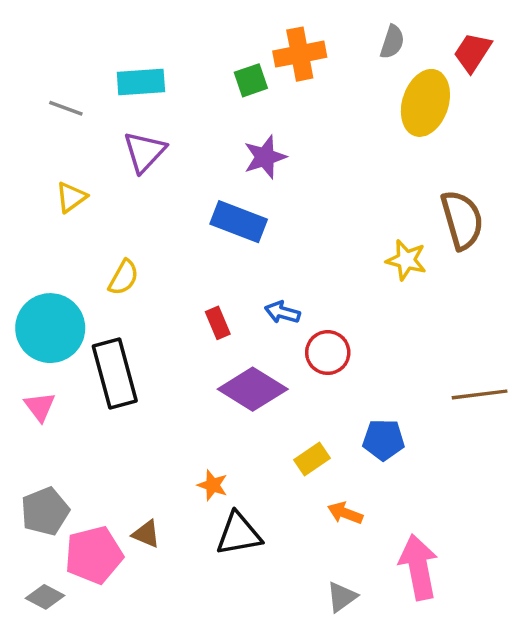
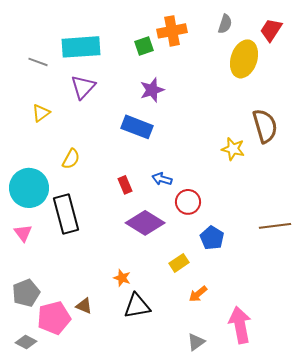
cyan rectangle: (141, 82) -> (81, 47), size x1.4
blue pentagon: (384, 440) -> (212, 238), moved, turned 30
orange arrow: (345, 513) -> (198, 294), turned -60

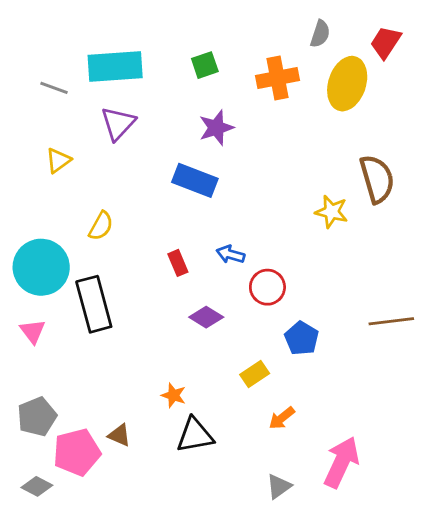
orange cross: (172, 31) -> (277, 78), moved
purple diamond: (145, 223) -> (206, 317), size x0.6
pink arrow: (240, 325) -> (341, 462), turned 36

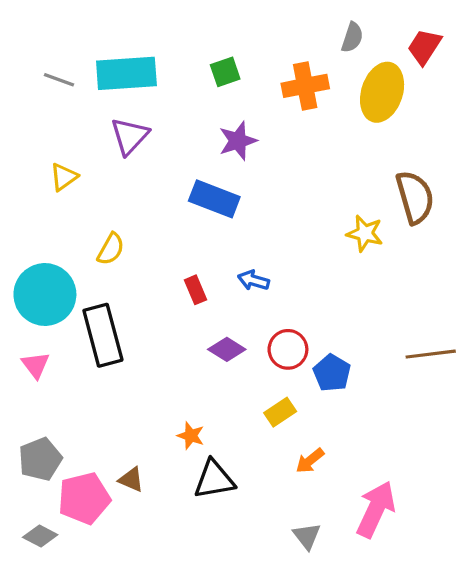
gray line: (54, 88) -> (59, 80), moved
red circle: (267, 287) -> (288, 349), moved
gray triangle: (279, 486) -> (307, 536), turned -32

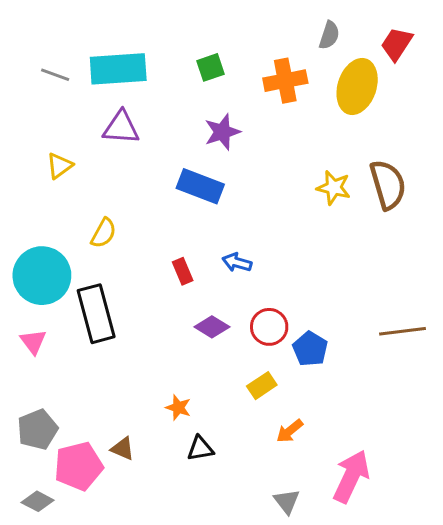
purple triangle: (130, 136) -> (121, 128), turned 51
yellow star: (365, 233) -> (334, 188), moved
black triangle: (214, 480) -> (200, 449), size x0.7

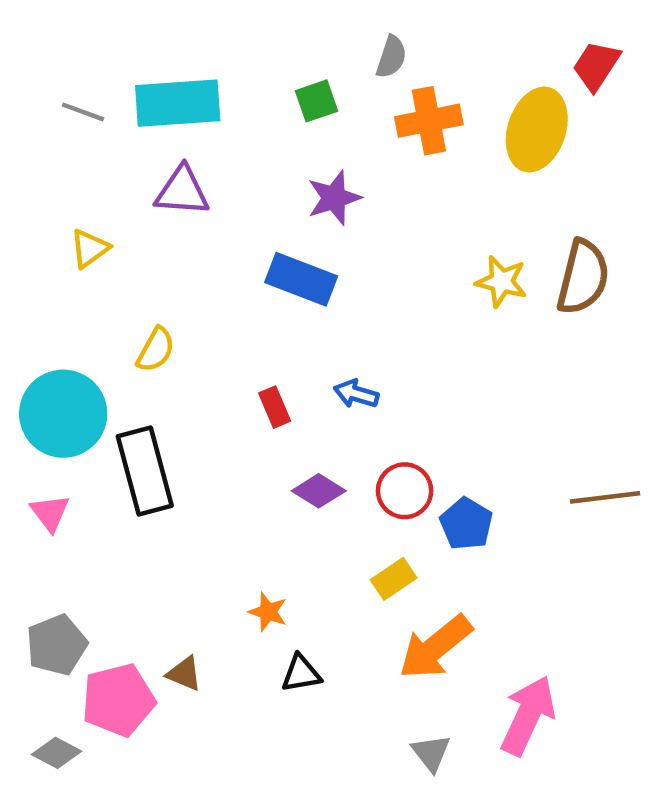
gray semicircle: (329, 35) -> (391, 57), moved
brown semicircle: (388, 185) -> (583, 277), turned 30
orange arrow: (290, 431) -> (435, 647), size x1.8

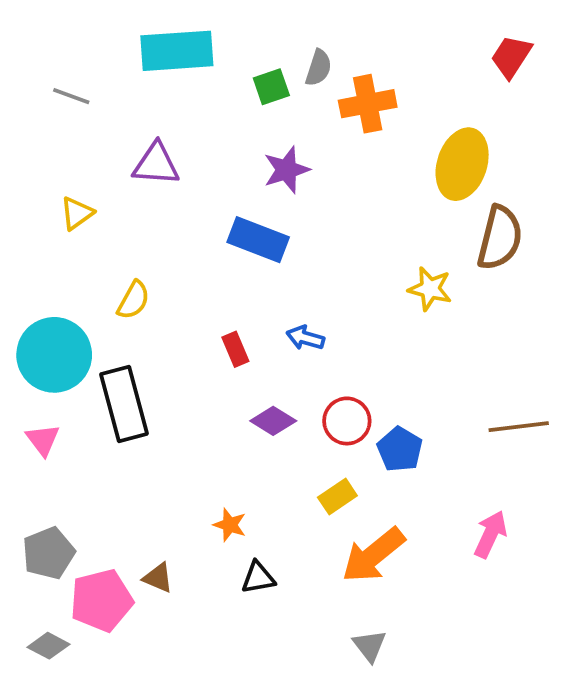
gray semicircle: (391, 57) -> (319, 68), moved
cyan rectangle: (178, 103) -> (177, 51), moved
yellow ellipse: (537, 130) -> (462, 164), moved
yellow star: (501, 282) -> (430, 289), moved
pink arrow: (528, 715) -> (490, 534), moved, size x0.7

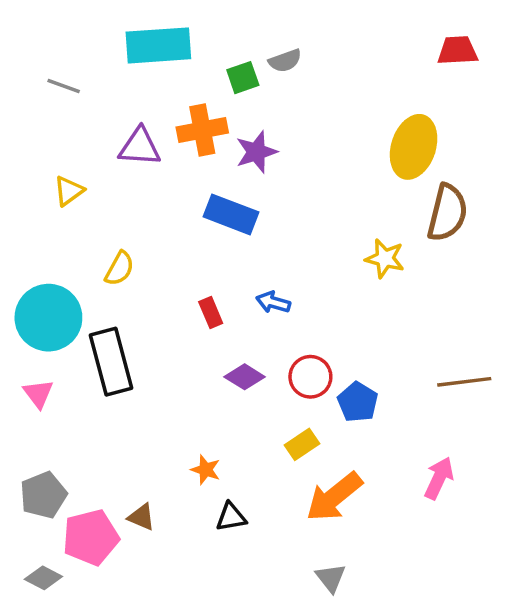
red trapezoid: (511, 56) -> (457, 51), turned 54
gray semicircle: (319, 68) -> (285, 61), turned 52
orange cross: (368, 104) -> (202, 130), moved

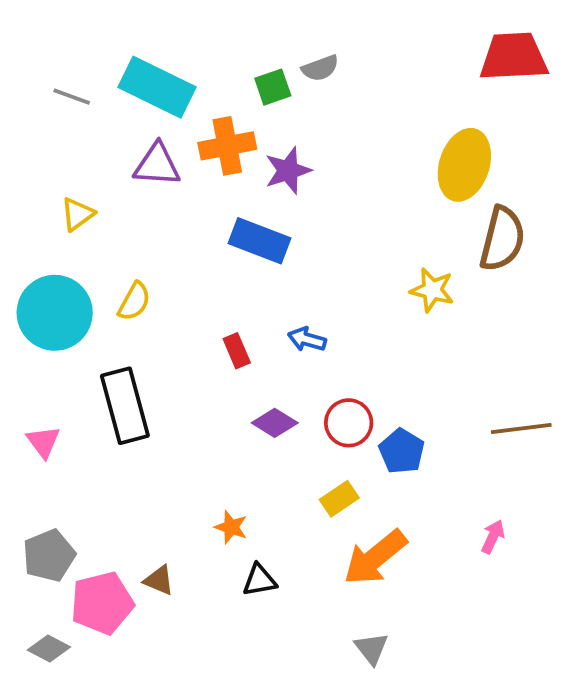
cyan rectangle: (158, 45) -> (157, 87), moved, turned 30
red trapezoid: (457, 51) -> (514, 57), size x1.5
cyan circle: (48, 318) -> (55, 313), moved
pink arrow: (439, 478) -> (493, 537), size x0.7

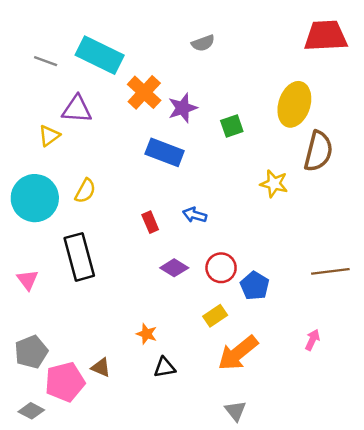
green square: (273, 87) -> (232, 126), moved
orange cross: (227, 146) -> (144, 92), turned -36
purple triangle: (157, 165) -> (77, 109), moved

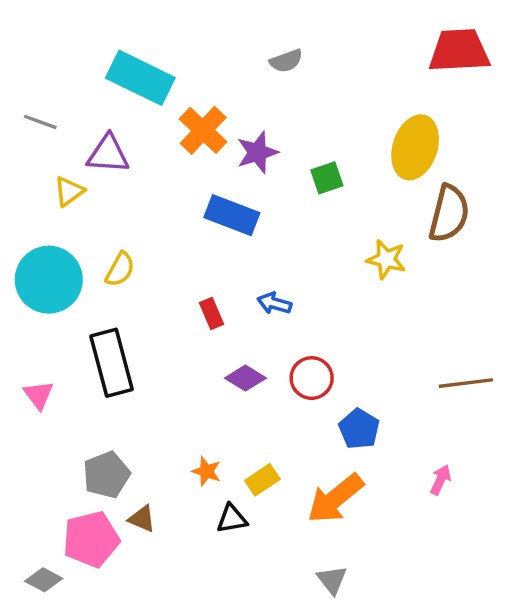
gray line: (46, 61) -> (40, 122), moved
blue pentagon: (255, 286) -> (359, 429), moved
yellow rectangle: (215, 316) -> (262, 480), moved
gray pentagon: (31, 352) -> (106, 475), moved

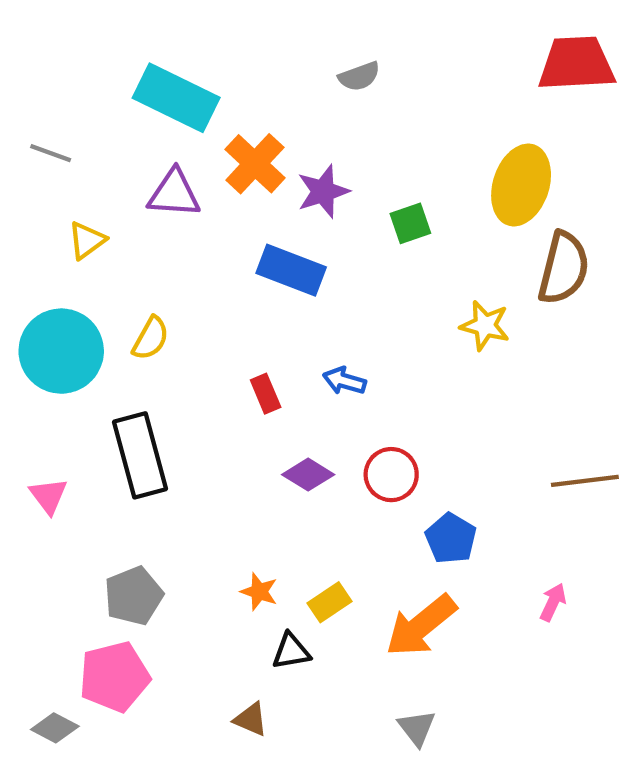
purple triangle: (108, 154) -> (174, 194), moved
brown triangle: (142, 519) -> (251, 719), moved

